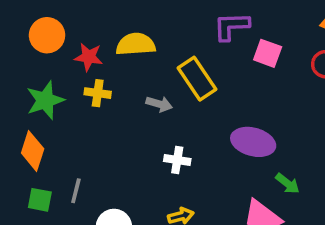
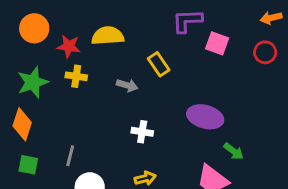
yellow rectangle: (197, 79) -> (159, 64), size x0.7
gray line: (76, 191) -> (70, 156), moved

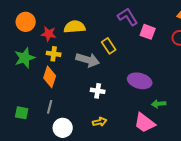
purple L-shape: (187, 21) -> (128, 17), turned 60
gray arrow: (127, 85) -> (88, 60), size x1.6
orange diamond: (22, 124) -> (50, 77), moved
green arrow: (234, 151) -> (159, 104), turned 136

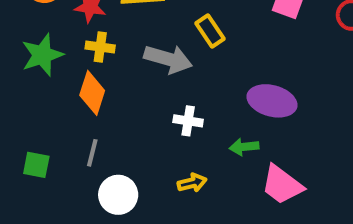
green arrow: (159, 104) -> (244, 147), moved

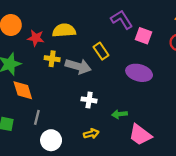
yellow cross: (100, 47) -> (52, 59), moved
orange diamond: (92, 93) -> (23, 90), moved, turned -35
purple ellipse: (272, 101) -> (139, 73), moved

